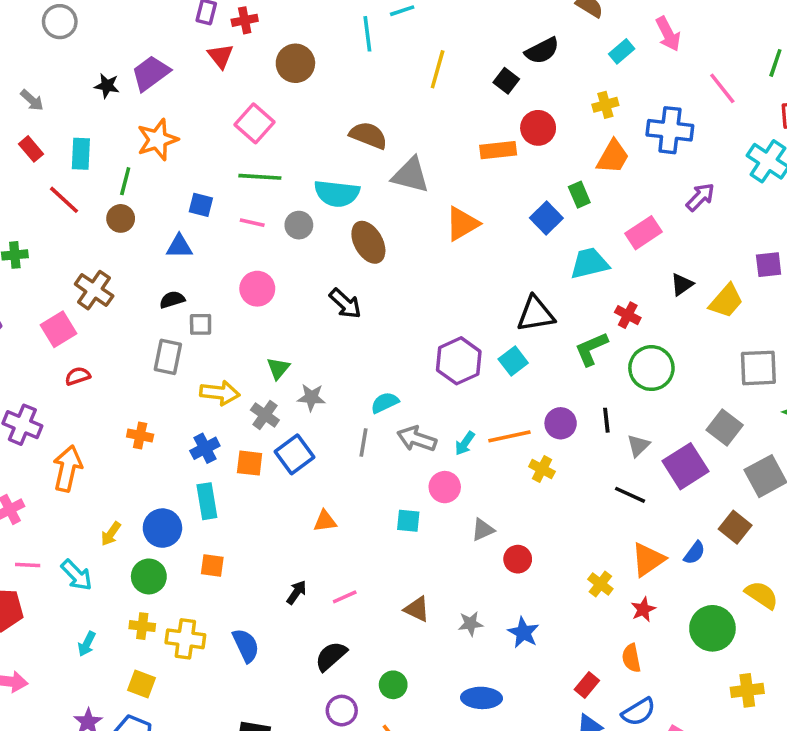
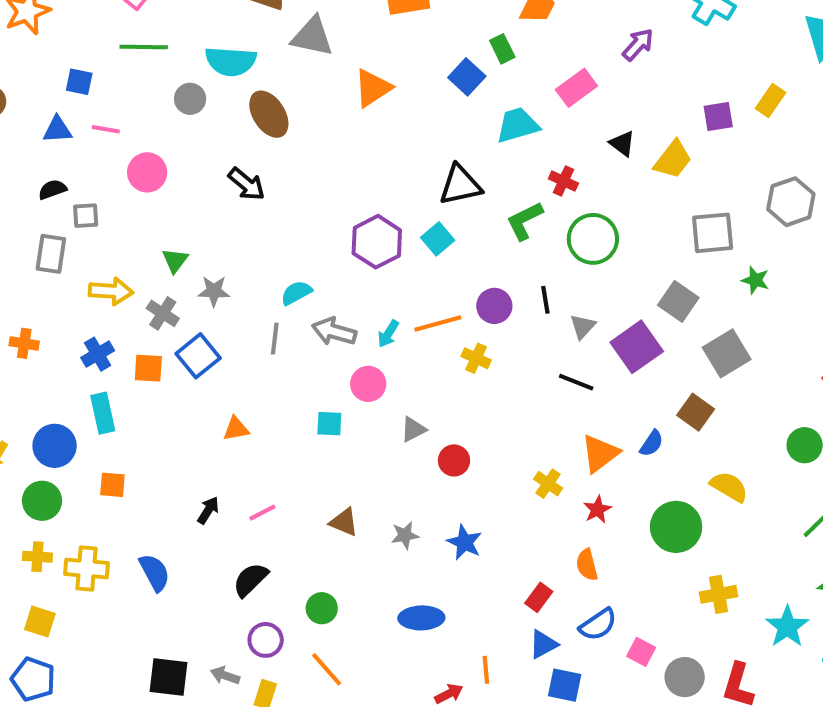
pink line: (252, 223) -> (106, 129), moved
black triangle: (682, 284) -> (622, 144), turned -45

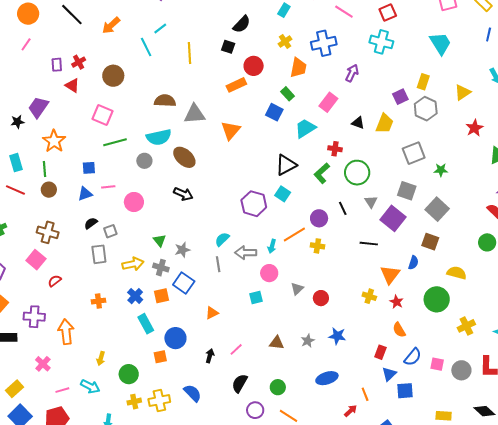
gray hexagon: (791, 202) -> (426, 109), moved
gray triangle: (583, 326) -> (371, 202), moved
blue circle: (55, 446) -> (175, 338), moved

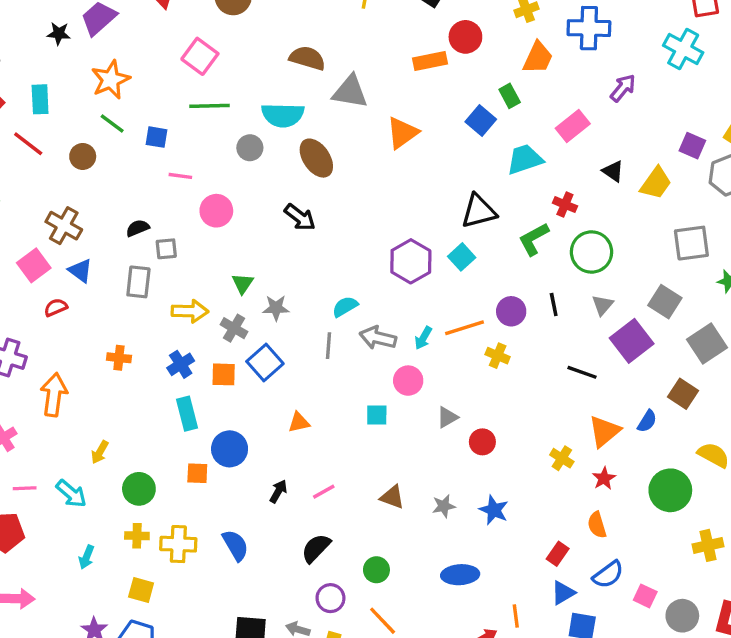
purple square: (400, 97) -> (692, 146), turned 35
green line: (44, 169) -> (112, 123), moved, turned -63
blue triangle: (85, 194) -> (80, 271), moved, turned 42

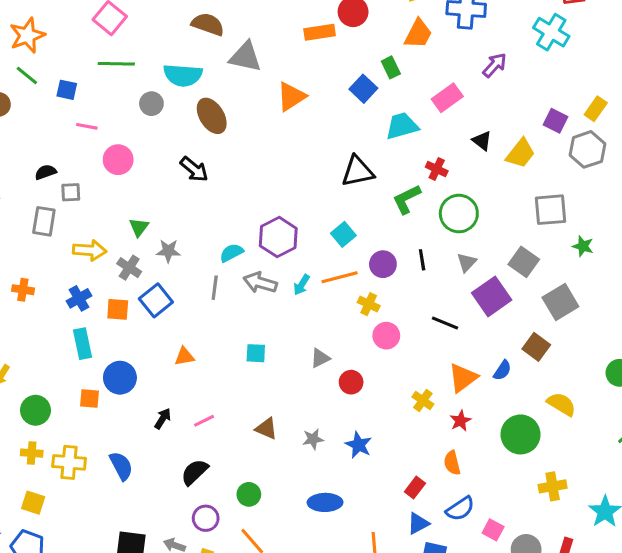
cyan square: (462, 257) -> (343, 234), moved
purple hexagon: (411, 261) -> (278, 237), moved
pink circle: (408, 381) -> (386, 336), moved

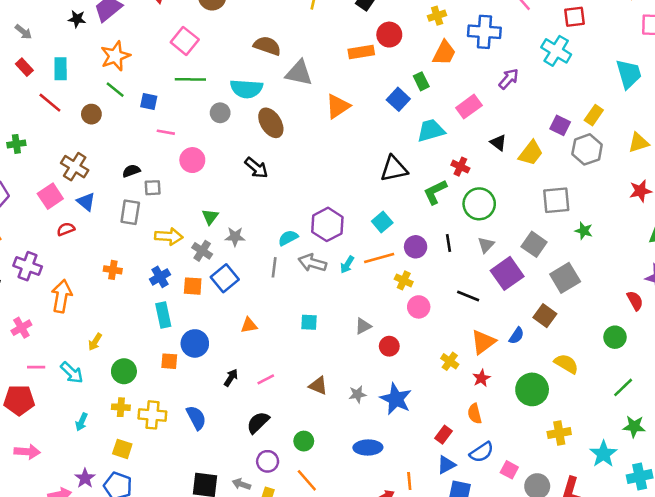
blue star: (359, 445) -> (396, 399), size x1.4

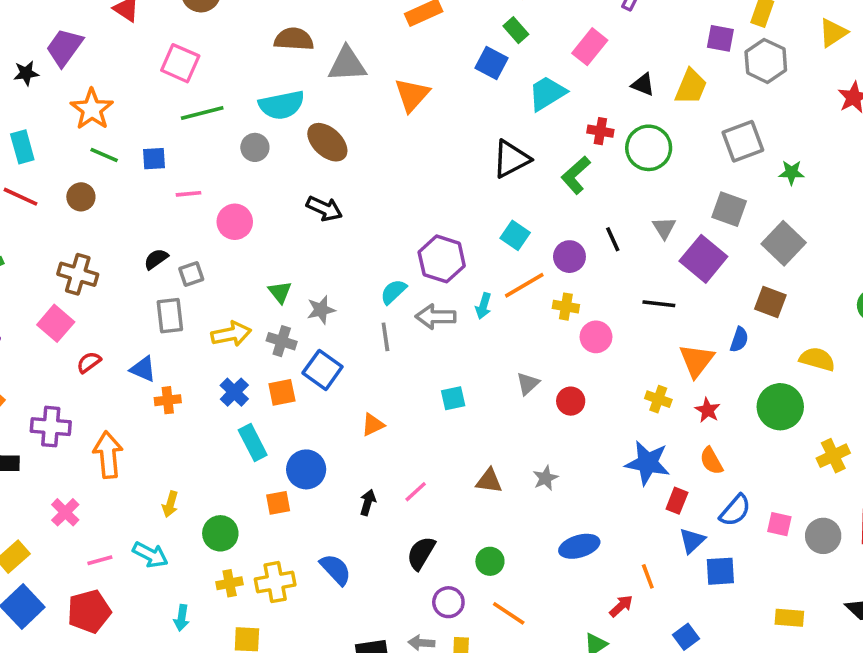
blue triangle: (86, 202) -> (143, 369), moved
green circle: (479, 204) -> (649, 148), moved
blue star: (396, 399) -> (648, 463), moved

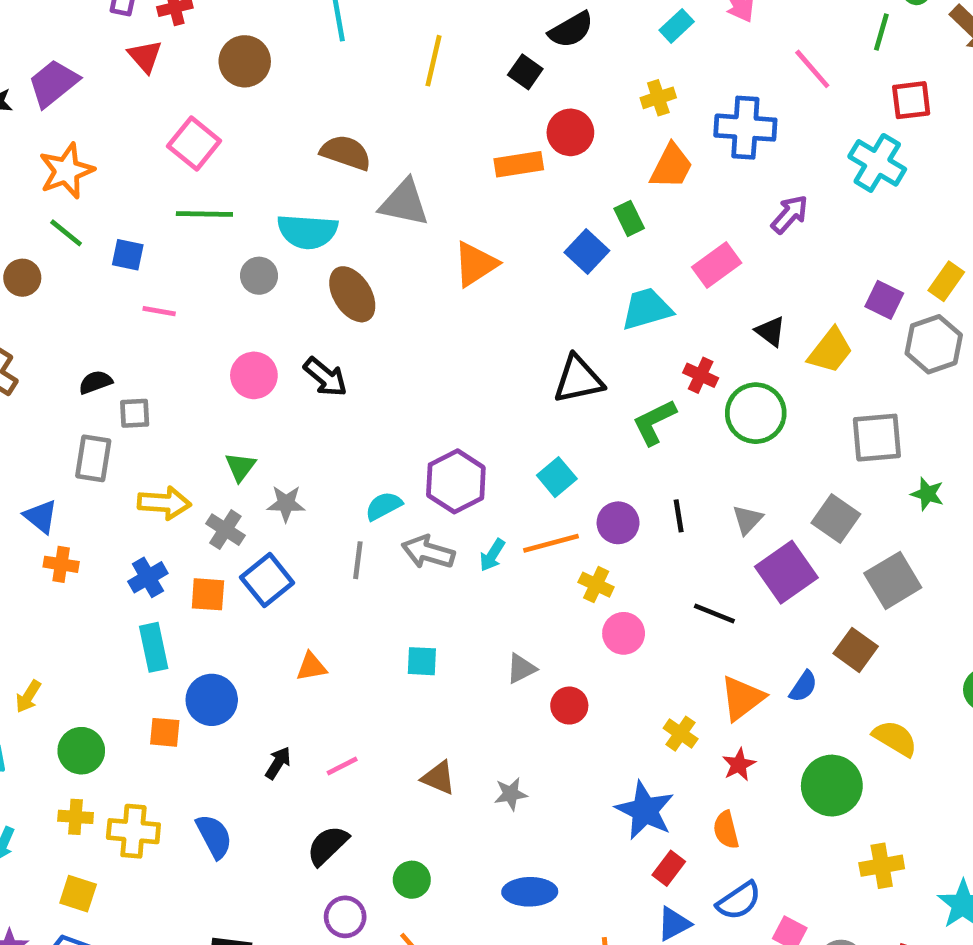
pink circle: (235, 222) -> (254, 375), moved

